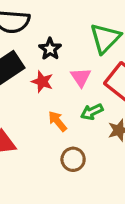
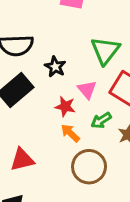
red star: (42, 82) -> (65, 106), moved
brown circle: (73, 159) -> (89, 167), size x1.5

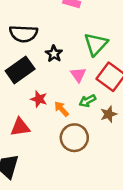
red star: (65, 106) -> (39, 99), moved

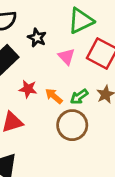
green triangle: (96, 44) -> (81, 21), turned 30
green arrow: (87, 101) -> (79, 97), moved

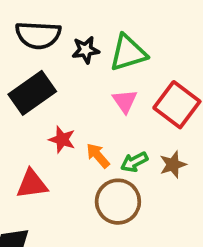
green triangle: (81, 21) -> (128, 53), moved
black star: (37, 38) -> (86, 50), moved, turned 30

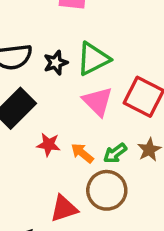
pink triangle: (125, 101) -> (98, 101), size x1.4
red triangle: (32, 184) -> (64, 209), moved

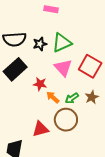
red star: (49, 145) -> (40, 84), moved

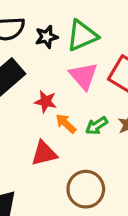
brown circle: (66, 120) -> (86, 189), moved
red triangle: (40, 129) -> (44, 153), moved

